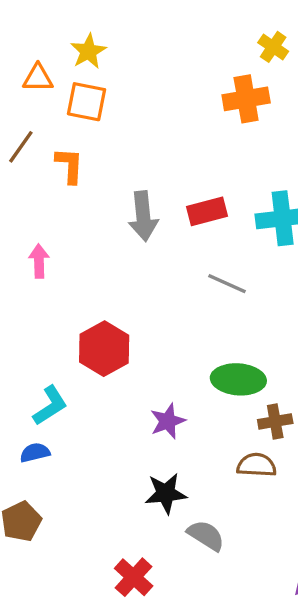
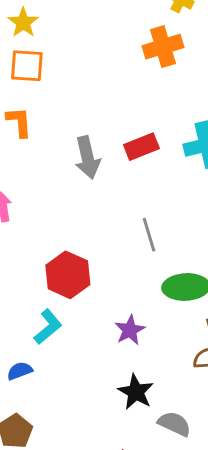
gray line: (227, 284) -> (149, 235), moved, turned 56
cyan L-shape: (50, 406) -> (48, 327), moved
black star: (166, 493) -> (136, 392), turned -30

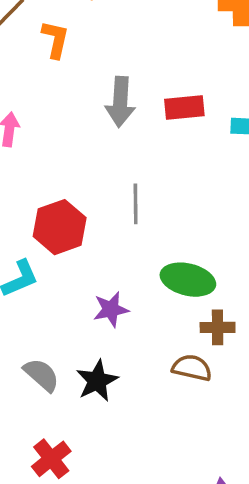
gray line: (149, 235) -> (136, 204), moved
gray semicircle: (174, 424) -> (41, 375), moved

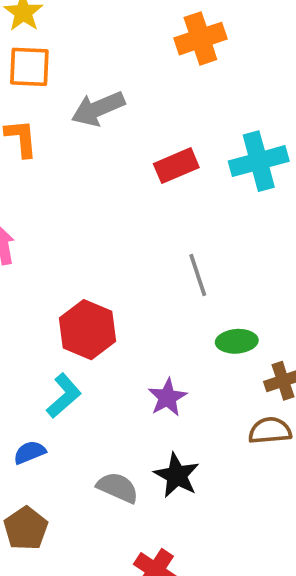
gray arrow: (120, 102) -> (98, 109), moved, turned 81
gray line: (136, 204) -> (198, 275), moved
green ellipse: (188, 280) -> (237, 341), size x0.7

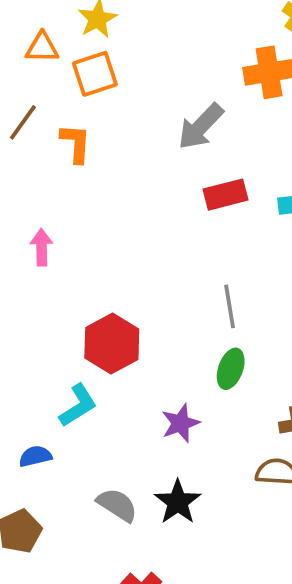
orange square: (29, 67) -> (95, 74), turned -30
gray arrow: (98, 109) -> (201, 126), moved, turned -32
green ellipse: (237, 341) -> (231, 369), moved, turned -75

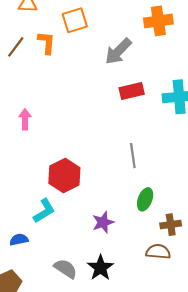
orange square: (95, 74) -> (75, 20), moved
orange L-shape: (76, 143) -> (47, 43), moved
green ellipse: (231, 369) -> (145, 199), moved

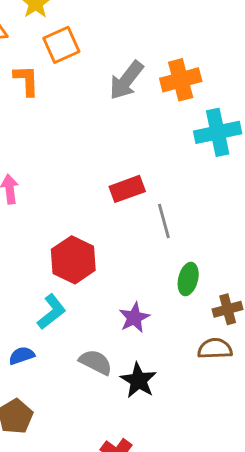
orange cross: (158, 21) -> (181, 80), moved
red rectangle: (132, 91) -> (127, 189), moved
gray semicircle: (66, 269) -> (96, 362), moved

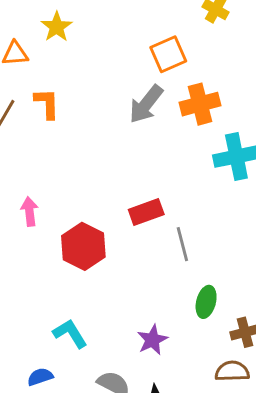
orange square: (61, 45) -> (168, 54), moved
red hexagon: (73, 260) -> (83, 246), moved
cyan L-shape: (51, 312) -> (70, 334), turned -84

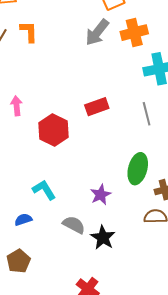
gray line: (182, 244) -> (147, 114), moved
green ellipse: (206, 302) -> (138, 169), size x1.4

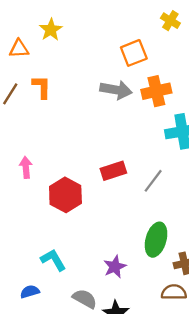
gray arrow: (97, 32) -> (116, 90), turned -120
gray line: (147, 114) -> (153, 181), moved, turned 50

